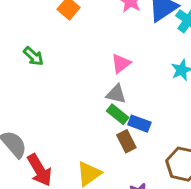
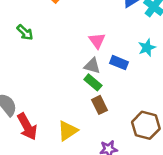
pink triangle: (121, 63) -> (97, 41), turned -30
blue rectangle: (139, 124) -> (119, 63), moved

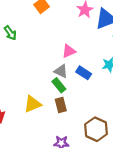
pink triangle: (97, 41) -> (69, 51), turned 32
yellow triangle: (68, 131) -> (33, 104), moved

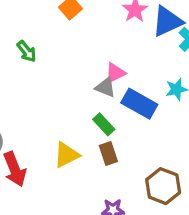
gray triangle: (61, 71) -> (106, 87), moved
blue rectangle: (84, 73) -> (139, 104), size x1.5

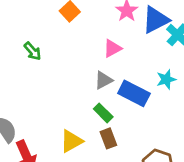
pink triangle: (115, 73) -> (112, 48), moved
gray triangle: (106, 87) -> (103, 80), turned -48

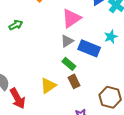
pink triangle: (112, 48) -> (71, 18), size x1.5
green arrow: (33, 51) -> (16, 25), turned -72

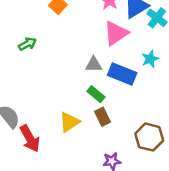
pink triangle: (71, 18) -> (116, 33), moved
gray triangle: (67, 41) -> (94, 64), turned 32

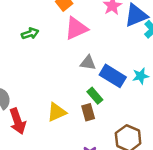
pink triangle: (116, 33) -> (76, 28), moved
cyan star: (150, 59) -> (141, 76), moved
green rectangle: (96, 94) -> (95, 96), moved

